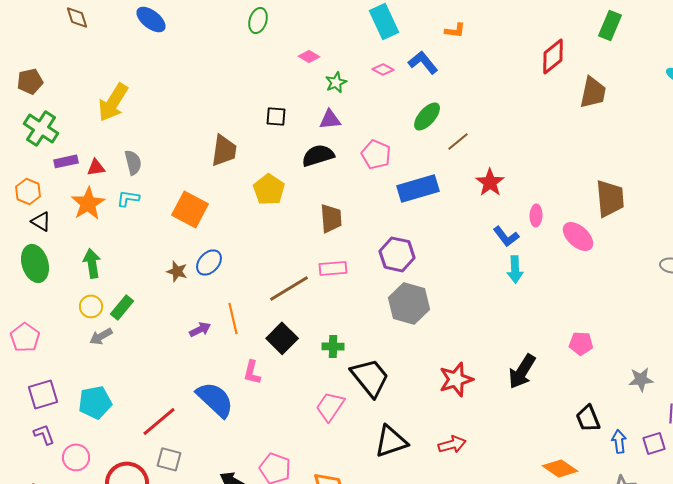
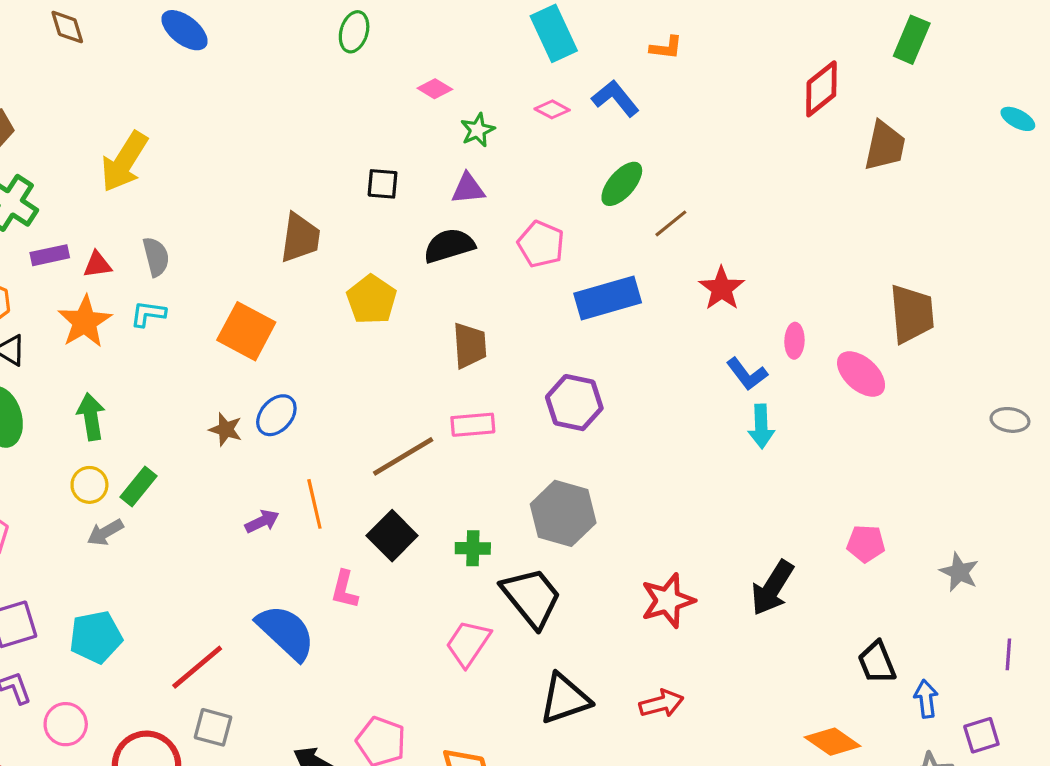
gray hexagon: (409, 303) -> (563, 513), moved
gray star: (641, 379) -> (959, 572), moved, turned 30
purple square: (654, 443) -> (981, 735), moved

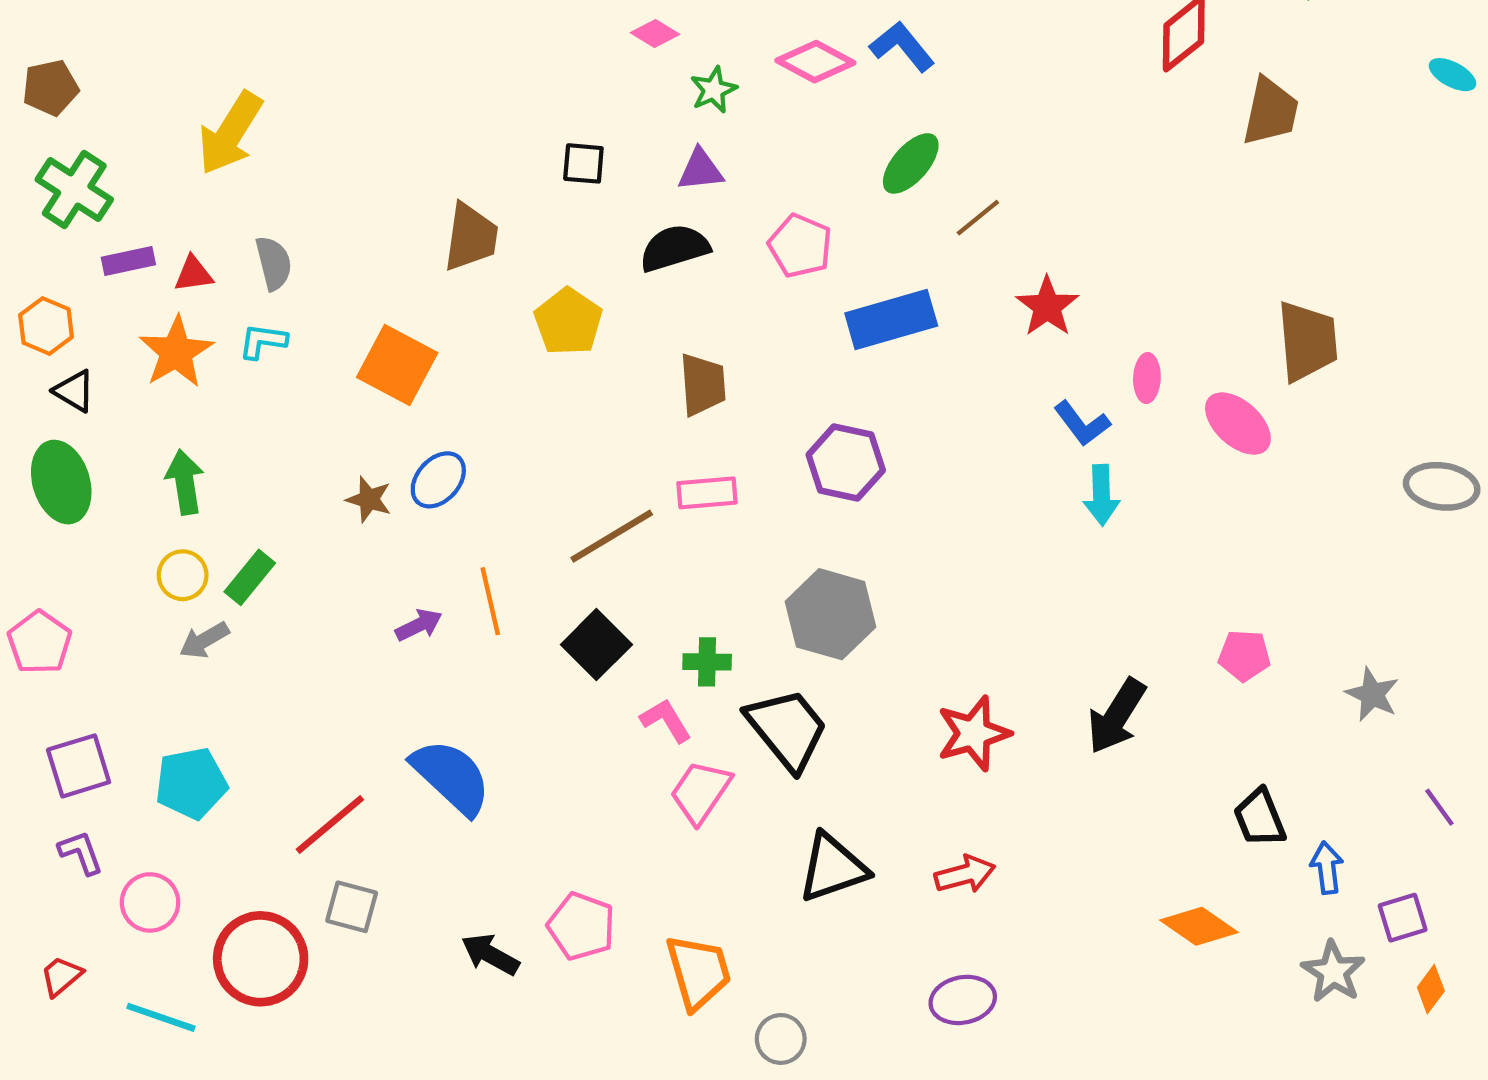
pink diamond: (552, 109) -> (815, 62), size x1.6
gray ellipse: (1010, 420) -> (1442, 486), size x1.4
pink L-shape: (345, 589) -> (666, 720), moved, turned 135
purple line: (1008, 654) -> (1439, 807), turned -40

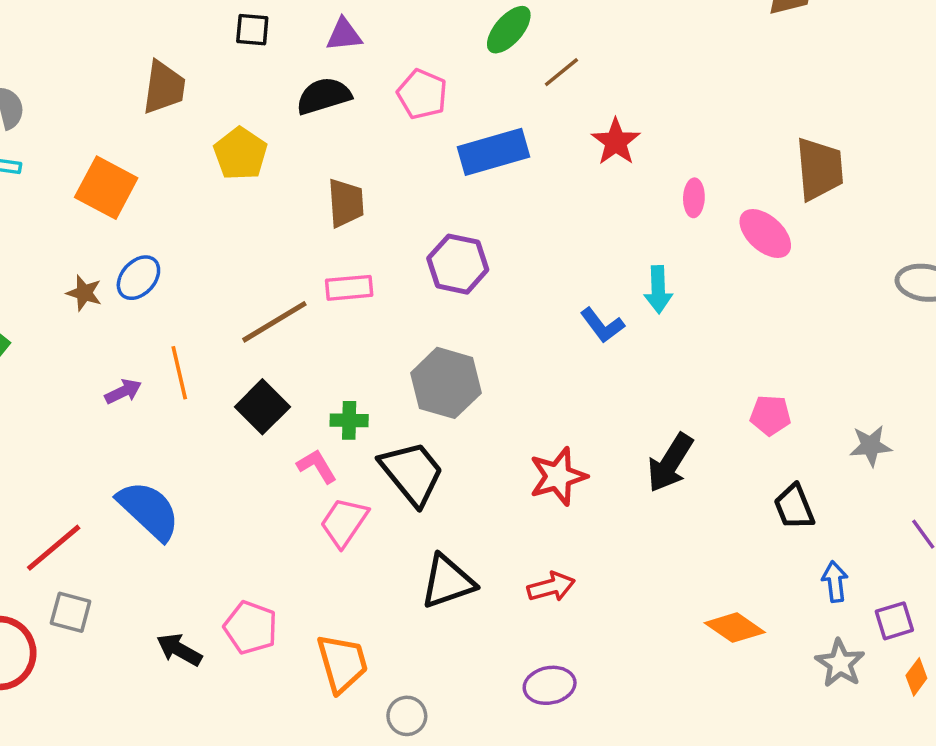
blue L-shape: (1082, 424) -> (602, 325), moved
gray star: (1372, 694) -> (871, 446), turned -30
black trapezoid: (1260, 818) -> (794, 507), moved

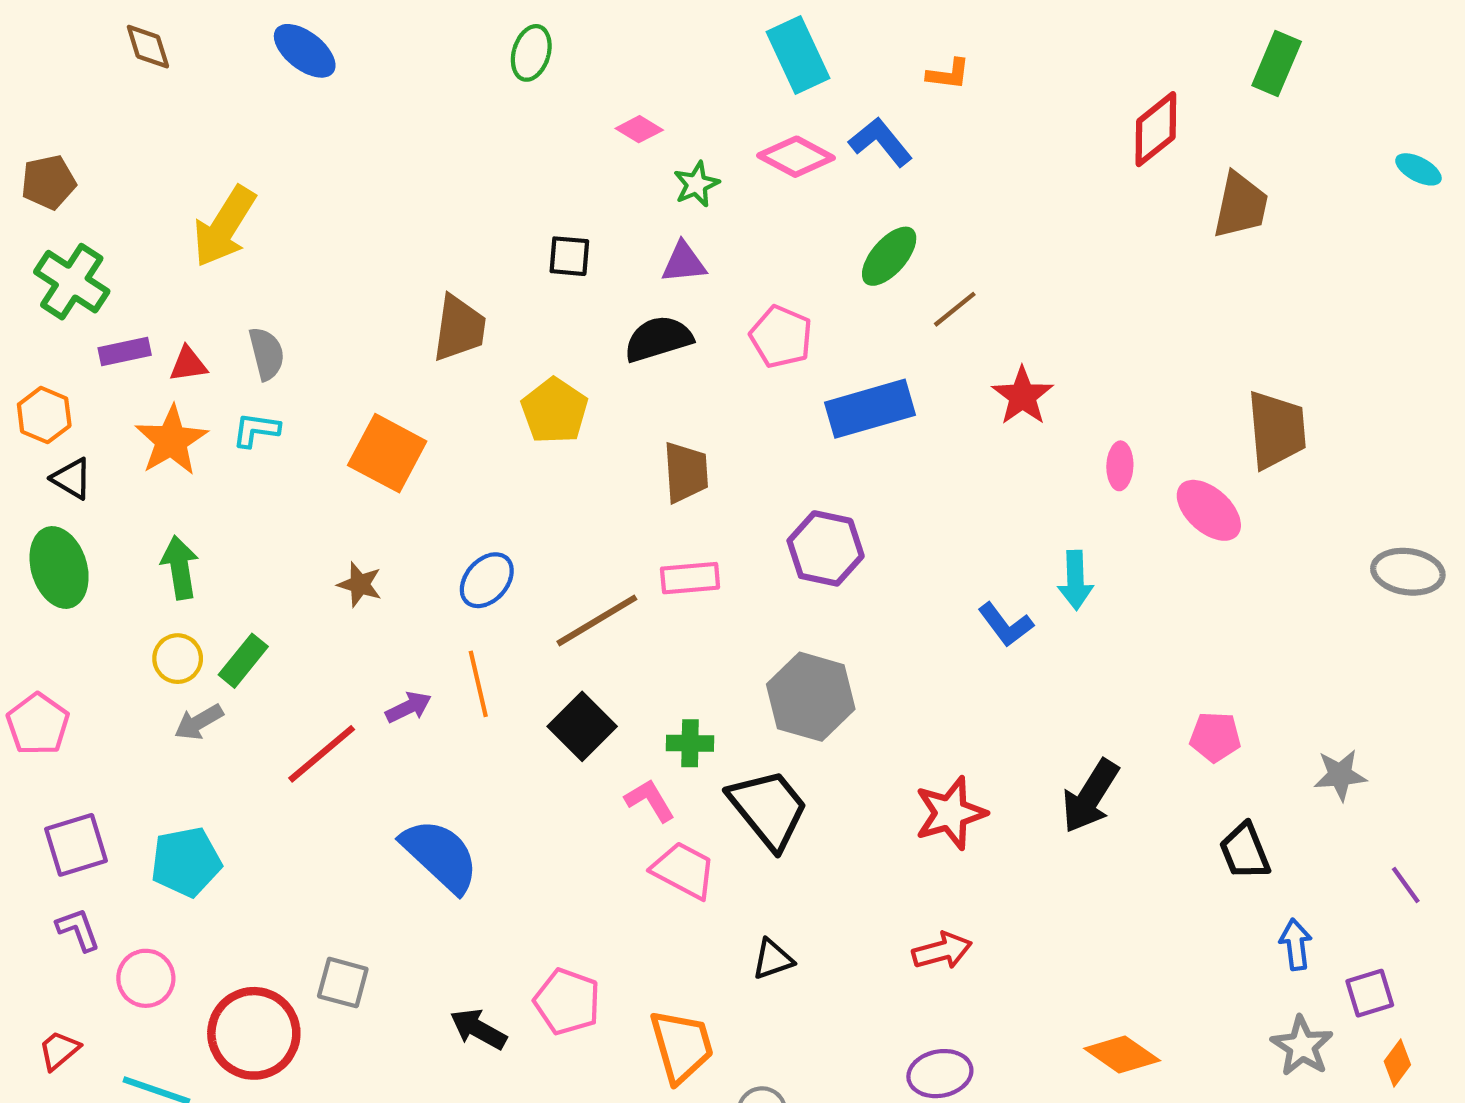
blue ellipse: (138, 278) -> (487, 580), moved
pink trapezoid: (344, 522) -> (684, 870), turned 84
red line: (54, 548) -> (322, 754), moved
black triangle: (448, 582) -> (773, 959), moved, size x0.6
orange diamond: (735, 628) -> (1122, 1055), moved

